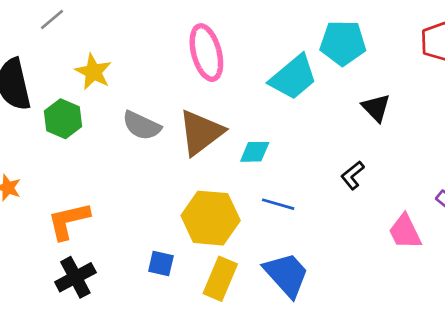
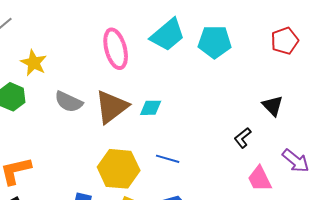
cyan trapezoid: (293, 77) -> (168, 35), moved
black triangle: (376, 108) -> (273, 106), moved
cyan diamond: (255, 152) -> (151, 108), moved
black L-shape: (353, 175) -> (243, 138), moved

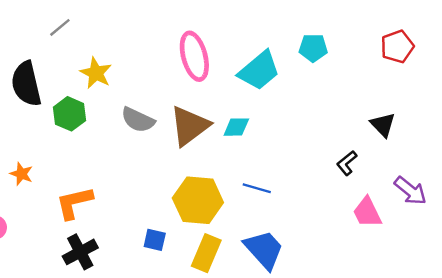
cyan trapezoid: (168, 35) -> (259, 71), moved
cyan pentagon: (215, 42) -> (313, 48), size x0.7

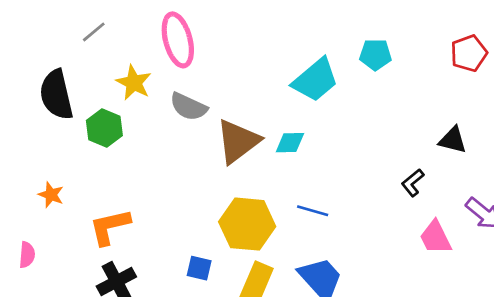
pink ellipse: (194, 56) -> (178, 40), moved
gray semicircle: (138, 120) -> (188, 107), moved
black triangle: (383, 125) -> (453, 140), turned -32

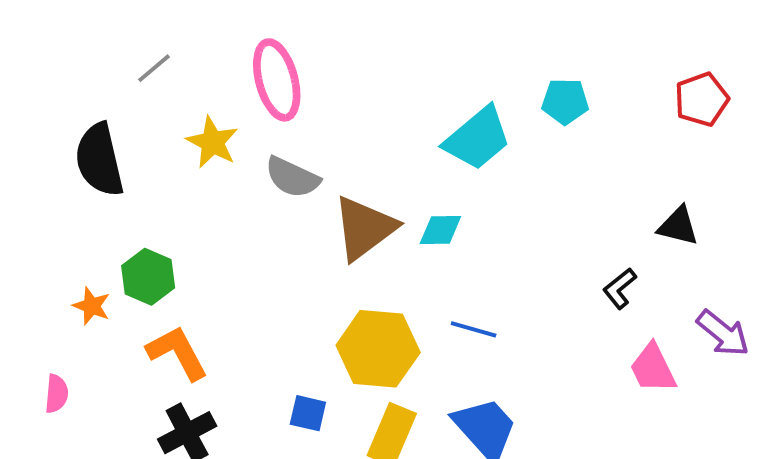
green hexagon: (104, 128) -> (148, 277), moved
orange L-shape: (110, 227) -> (177, 353), turned 75

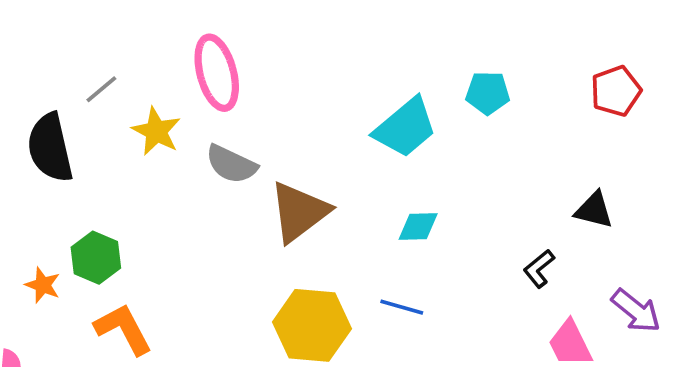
gray line: (154, 68) -> (101, 89), moved
cyan diamond: (440, 230) -> (418, 227), moved

